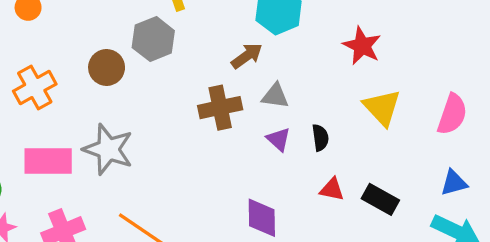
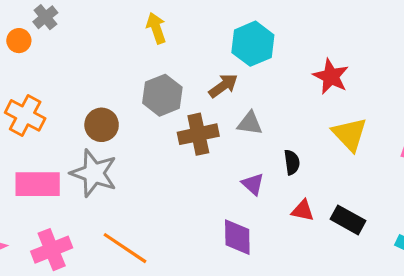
gray hexagon: (153, 39) -> (162, 95), moved
brown circle: (107, 67) -> (102, 125), moved
orange cross: (35, 88) -> (25, 115), turned -33
purple triangle: (279, 139) -> (253, 184), moved

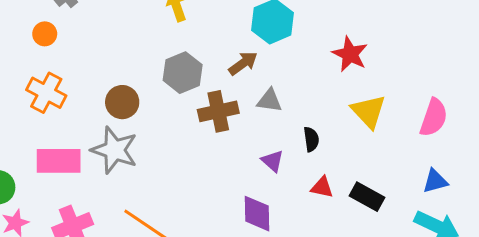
orange circle: (19, 41) -> (45, 34), moved

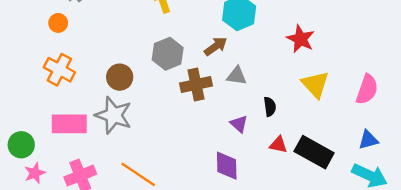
black rectangle: (367, 197) -> (314, 152), size x1.4

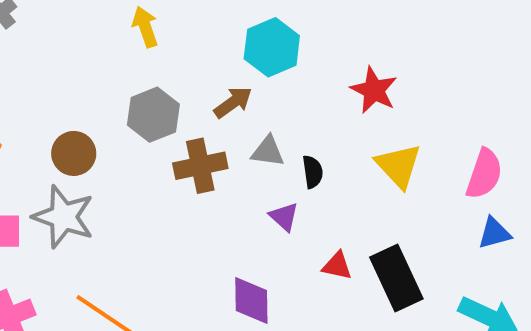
black semicircle: (270, 107) -> (313, 172), moved
purple triangle: (239, 124) -> (284, 217), moved
blue triangle: (368, 140) -> (494, 233), moved
black rectangle: (314, 152) -> (396, 278), turned 36

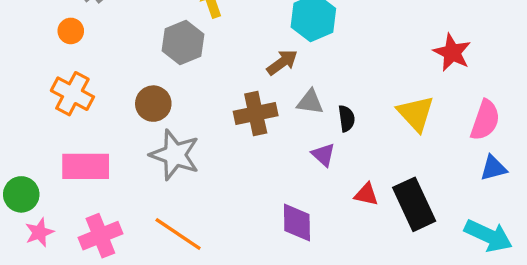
red star: (374, 90) -> (452, 52), moved
gray hexagon: (153, 115) -> (183, 43), moved
gray star: (63, 217) -> (175, 155), moved

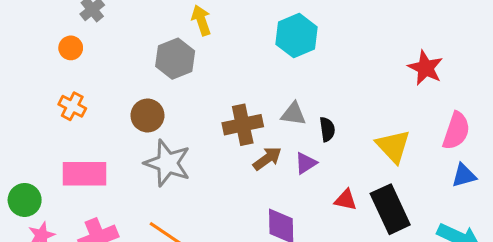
brown arrow: (282, 62) -> (267, 158), moved
orange cross: (72, 94) -> (72, 106), size x0.7
yellow triangle: (416, 113) -> (393, 146), moved
purple triangle: (323, 155) -> (306, 163), turned 45

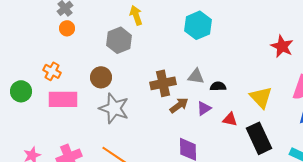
orange circle: (71, 48) -> (67, 28), moved
black semicircle: (327, 129) -> (218, 86), turned -84
pink rectangle: (85, 174) -> (63, 99), moved
green circle: (25, 200) -> (21, 91), moved
red triangle: (346, 200) -> (230, 119), moved

